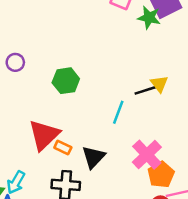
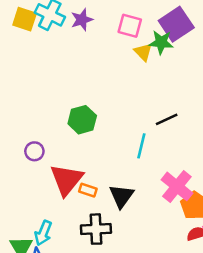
purple circle: (15, 62) -> (34, 151), moved
yellow triangle: (159, 84) -> (143, 52), moved

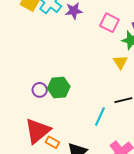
yellow triangle: (143, 52) -> (120, 62), moved
purple circle: (34, 151) -> (40, 90), moved

